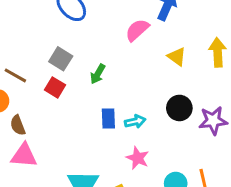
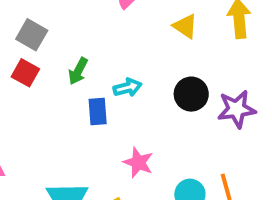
green arrow: (98, 74) -> (78, 71), moved
cyan arrow: (135, 122) -> (128, 88), moved

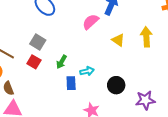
black circle: (191, 94) -> (116, 85), moved
purple star: (237, 109) -> (145, 100), moved

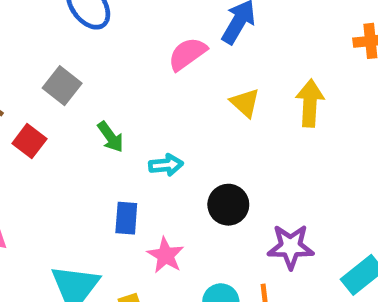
red square: (34, 62) -> (29, 141), moved
green arrow: (61, 62) -> (111, 137), turned -72
blue rectangle: (71, 83) -> (126, 218), moved

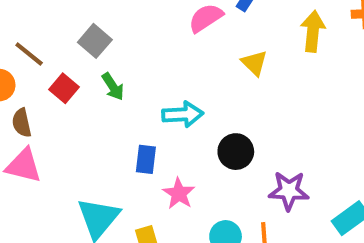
yellow arrow: (310, 103) -> (313, 31), moved
green arrow: (111, 137) -> (113, 87), moved
cyan arrow: (166, 165) -> (183, 114), size x1.4

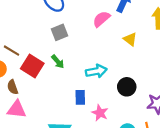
gray square: (95, 41) -> (59, 32), moved, turned 35
red square: (64, 88) -> (32, 66), size x1.5

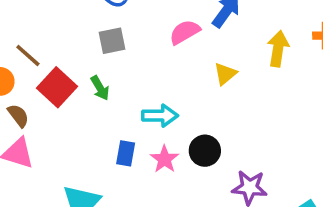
yellow triangle: (130, 39) -> (225, 74), turned 32
brown semicircle: (13, 87) -> (18, 116), turned 152
pink star: (100, 113) -> (165, 159), moved

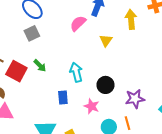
gray square: (112, 41) -> (32, 33), moved
cyan arrow: (160, 116) -> (76, 72), turned -90
pink star: (165, 159) -> (92, 106), moved

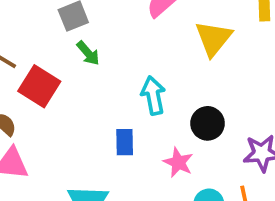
yellow triangle: (106, 40) -> (214, 38), size x1.5
green arrow: (40, 66) -> (88, 53), moved

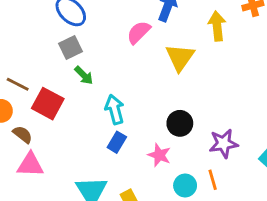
cyan arrow: (153, 95) -> (115, 110), moved
blue rectangle: (125, 142) -> (117, 142), turned 36

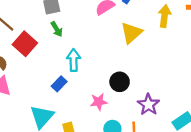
blue rectangle: (117, 142) -> (59, 84), moved
purple star: (223, 143) -> (148, 105), turned 30
pink star: (159, 155) -> (99, 102), turned 30

